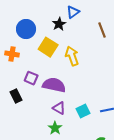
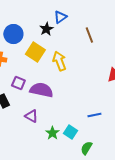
purple triangle: (59, 108) -> (31, 116), moved
cyan square: (83, 111) -> (70, 132), moved, turned -32
green star: (55, 128) -> (52, 133), moved

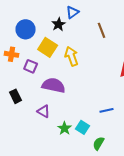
purple square: (18, 83) -> (31, 66), moved

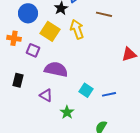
brown line: (102, 30) -> (104, 14), turned -56
yellow arrow: (72, 56) -> (77, 29), moved
black rectangle: (16, 96) -> (18, 80), turned 40
cyan square: (83, 127) -> (86, 90), moved

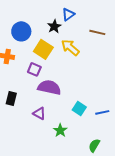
yellow arrow: (77, 29) -> (70, 47), turned -30
purple square: (33, 50) -> (34, 69), moved

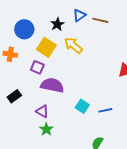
blue triangle: (68, 14) -> (79, 15), moved
brown line: (97, 32) -> (100, 20), moved
black rectangle: (11, 98) -> (14, 96), turned 40
green star: (60, 130) -> (46, 129), moved

